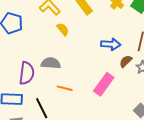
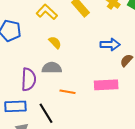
yellow semicircle: (63, 29) -> (55, 42), moved
pink rectangle: (104, 84) -> (106, 85), turned 55

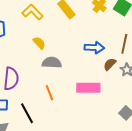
gray semicircle: (52, 68) -> (52, 63), moved
orange line: (68, 92) -> (49, 93), turned 56

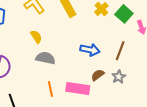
brown semicircle: (110, 64) -> (98, 75), moved
orange line: (49, 93) -> (50, 89), moved

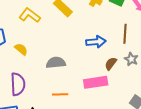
yellow semicircle: (36, 37) -> (21, 49), moved
orange line: (50, 89) -> (60, 94), moved, turned -63

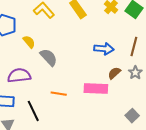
gray semicircle: (56, 63) -> (49, 57), moved, turned 42
purple semicircle: (18, 84) -> (19, 76), turned -105

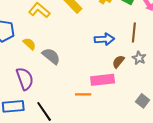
purple semicircle: (19, 76) -> (25, 79), turned 85
orange line: (59, 94) -> (83, 94), moved

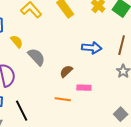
brown semicircle: (118, 62) -> (66, 71), moved
pink rectangle: (103, 80) -> (84, 88), size x0.6

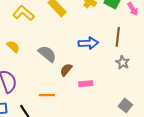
gray semicircle: (36, 57) -> (47, 54), moved
orange line: (63, 99) -> (47, 95), moved

